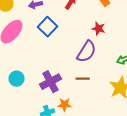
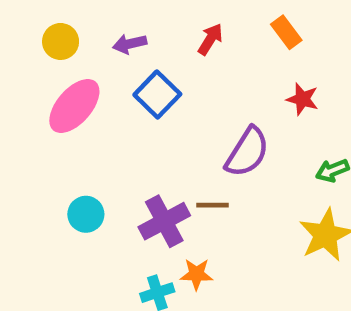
red star: (98, 29) -> (302, 99), moved
brown line: (82, 79) -> (213, 205), moved

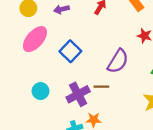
blue square: (157, 94) -> (70, 51), moved

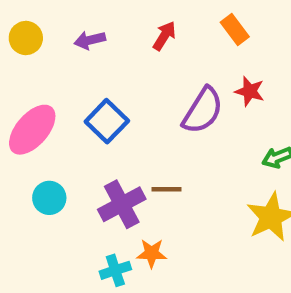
pink ellipse: (35, 39) -> (32, 130), moved
purple semicircle: (118, 61) -> (203, 110), moved

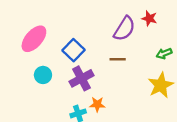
blue square: (107, 121) -> (74, 50), moved
brown line: (167, 189) -> (118, 59), moved

